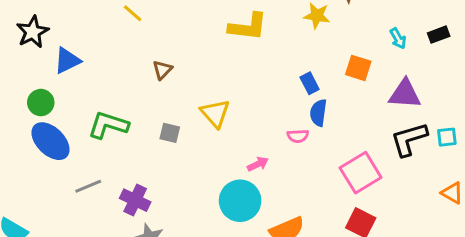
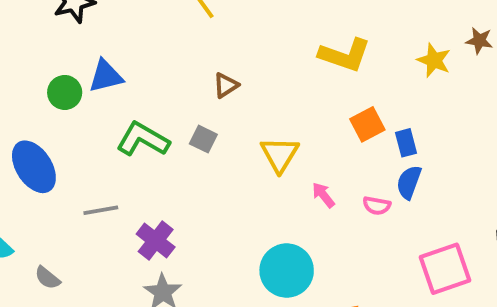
blue triangle: (67, 61) -> (106, 76), moved
orange square: (358, 68) -> (367, 124), moved, turned 32
gray square: (170, 133) -> (203, 139), moved
blue ellipse: (50, 141) -> (34, 167), moved
pink arrow: (258, 164) -> (323, 195), moved, turned -115

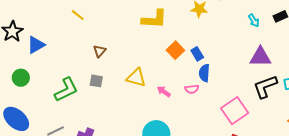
blue triangle: (106, 76) -> (36, 45), moved
green L-shape: (143, 139) -> (66, 90), turned 140
yellow triangle: (280, 154) -> (136, 78), turned -30

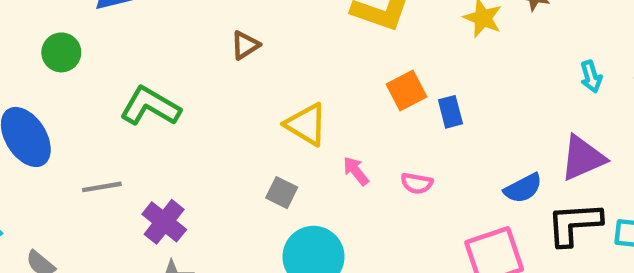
purple triangle: (260, 57) -> (583, 158), turned -40
blue semicircle: (204, 73) -> (523, 188), moved, turned -138
gray square: (96, 81) -> (282, 193), moved
green L-shape: (66, 90) -> (150, 106), turned -140

